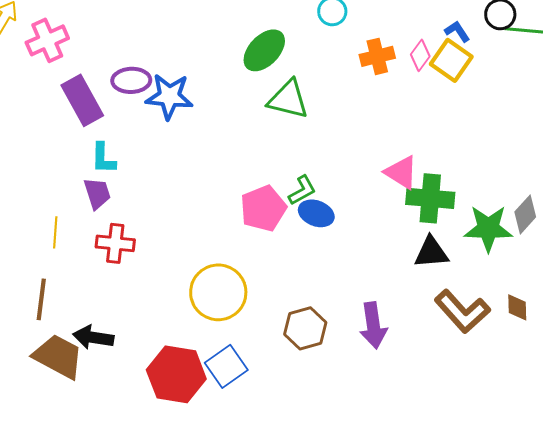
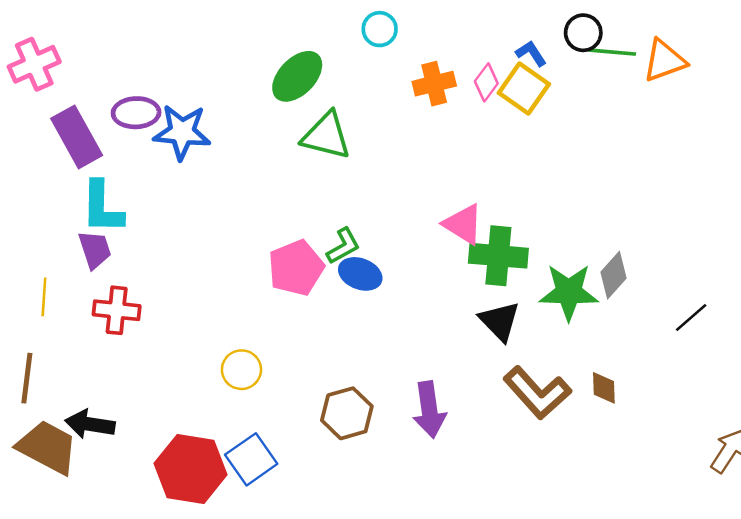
cyan L-shape: (103, 158) -> (102, 207), size x1.4
black triangle: (431, 252) -> (500, 321), turned 51
yellow circle: (218, 292) -> (241, 370), size x0.6

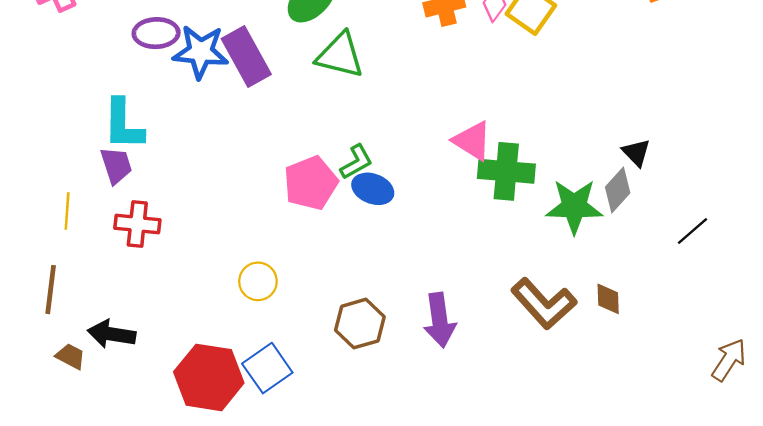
purple rectangle: (77, 137) -> (246, 56), moved
black triangle: (500, 321) -> (636, 153), moved, size x0.7
brown trapezoid: (48, 447) -> (71, 356), size x0.5

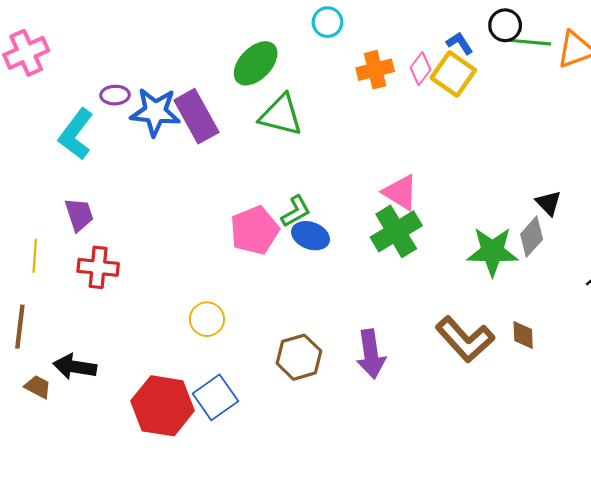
purple ellipse: (156, 33) -> (115, 95), size x0.7
cyan L-shape: (123, 124) -> (76, 134), moved, turned 36
green cross: (506, 171) -> (396, 231), moved, turned -36

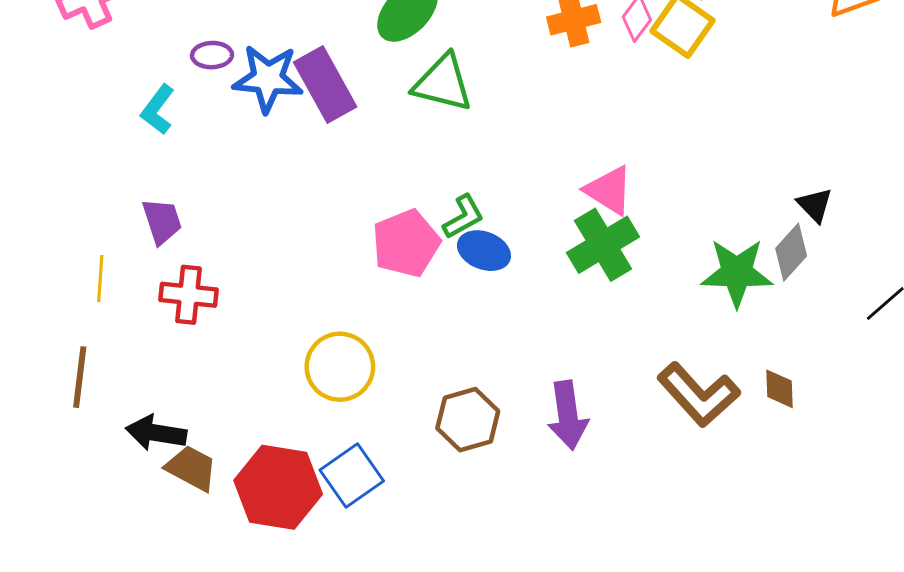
cyan L-shape: (76, 134) -> (158, 109), size x0.7
yellow circle: (207, 319) -> (340, 367), size x1.4
brown trapezoid: (38, 387) -> (191, 468), moved, size x1.4

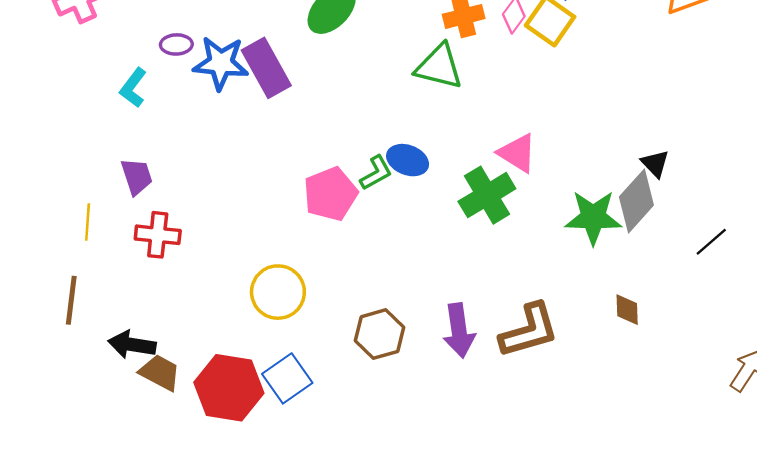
green triangle: (443, 83) -> (439, 67), moved
pink triangle: (609, 190) -> (517, 153), moved
blue ellipse: (484, 251) -> (408, 160), moved
gray diamond: (791, 252) -> (636, 201), size x1.4
brown L-shape: (699, 395) -> (529, 331), moved, turned -64

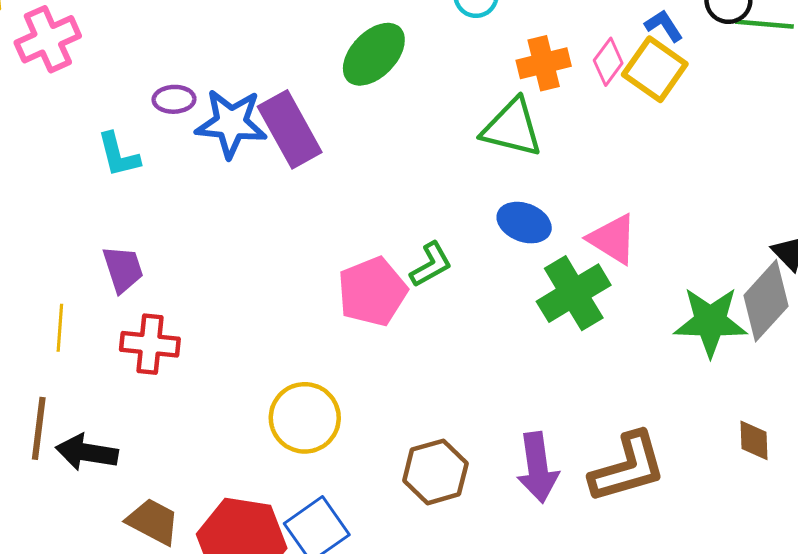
cyan L-shape: (133, 88) -> (118, 155), turned -51
blue ellipse: (408, 160) -> (524, 223), moved
black arrow: (132, 345) -> (87, 452), moved

